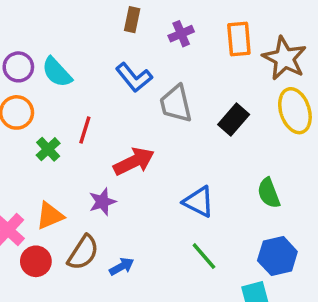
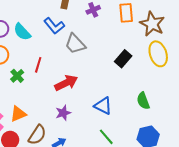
blue L-shape: (134, 77) -> (54, 26), moved
gray trapezoid: (176, 104) -> (75, 44), moved, turned -30
purple star: (102, 202) -> (63, 113), moved

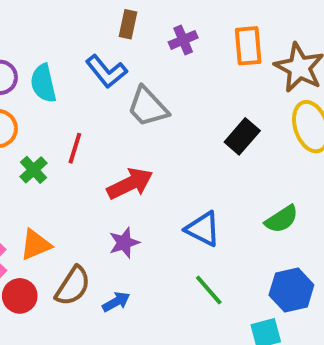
cyan semicircle: (22, 32) -> (43, 83), turned 30
green semicircle: (143, 101) -> (282, 219), turned -102

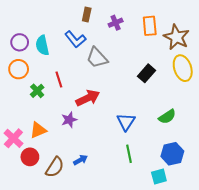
red line: (75, 148) -> (59, 79), turned -35
blue triangle: (203, 229) -> (126, 122), turned 36
purple star: (124, 243) -> (69, 120), moved
brown semicircle: (73, 286) -> (55, 167), moved
green line: (209, 290) -> (129, 154), turned 30

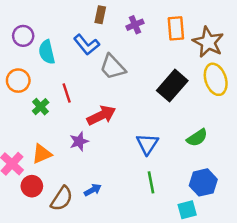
purple circle: (20, 42) -> (23, 36), moved
black rectangle: (147, 73) -> (172, 86), size x1.4

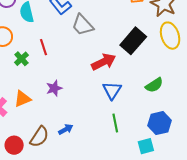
red arrow: (101, 115) -> (104, 62), moved
red circle: (32, 186) -> (14, 145), moved

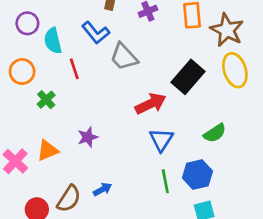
red line: (44, 47) -> (74, 69), moved
blue hexagon: (159, 123) -> (197, 175), moved

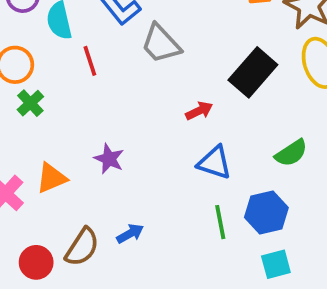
green cross: (46, 100) -> (30, 103), moved
red arrow: (151, 104) -> (199, 111), size x0.6
purple star: (88, 137) -> (109, 159), turned -30
blue triangle: (161, 140) -> (215, 163), turned -45

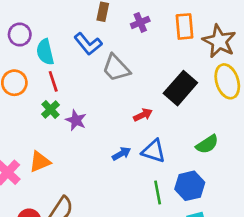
red line: (90, 61) -> (53, 81), moved
green cross: (30, 103) -> (50, 109), moved
purple star: (109, 159) -> (76, 120), moved
blue arrow: (130, 234) -> (121, 154), moved

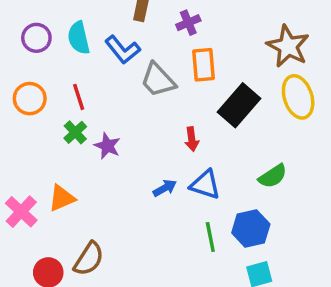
orange rectangle: (184, 26) -> (204, 65), moved
cyan semicircle: (45, 52) -> (79, 38), moved
red arrow: (143, 115) -> (192, 139), turned 108

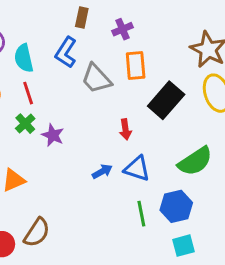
cyan semicircle: (79, 38) -> (24, 58), moved
blue L-shape: (123, 50) -> (66, 52), turned 72
green semicircle: (273, 176) -> (195, 161), size x1.4

